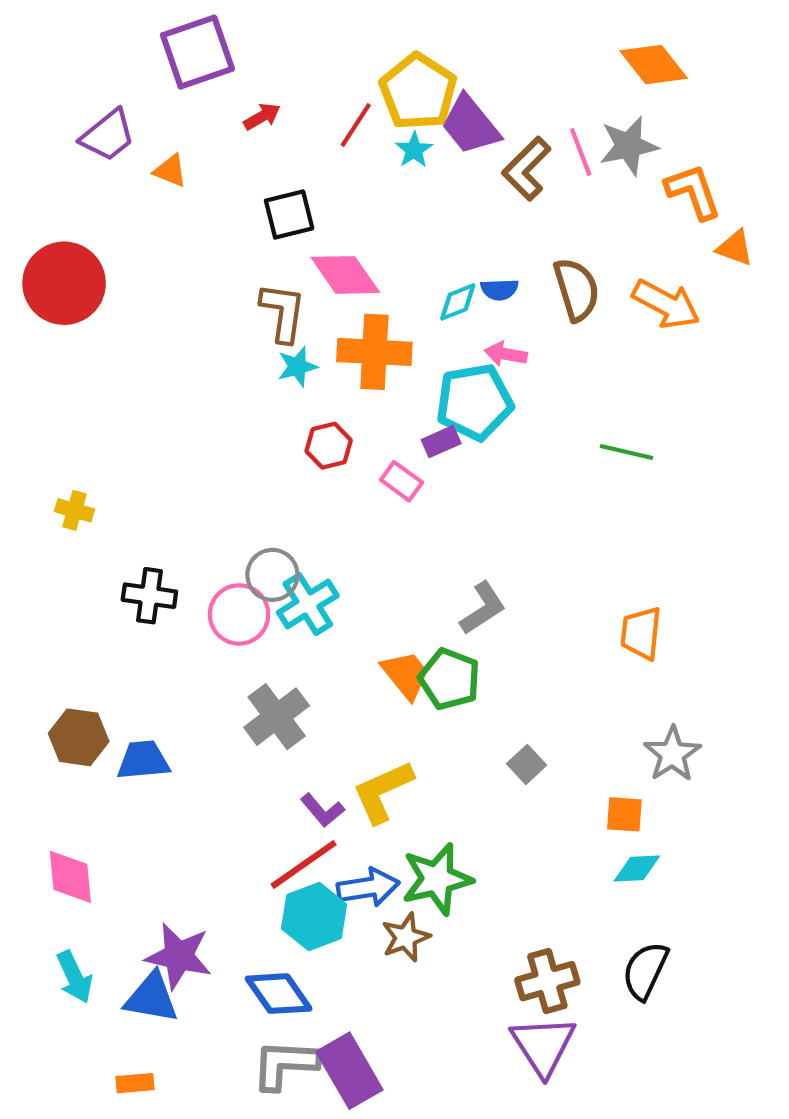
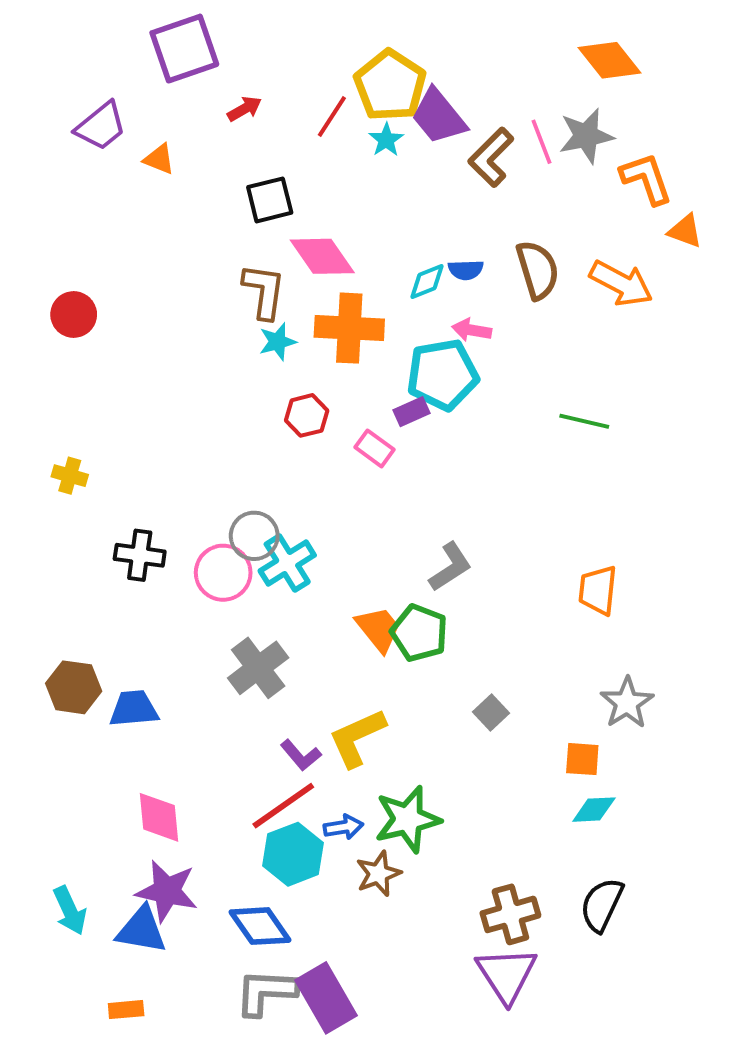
red circle: (64, 283) -> (74, 315), moved, size x0.6
pink diamond: (70, 877) -> (159, 817), moved
blue arrow: (368, 887) -> (343, 827), size x0.7

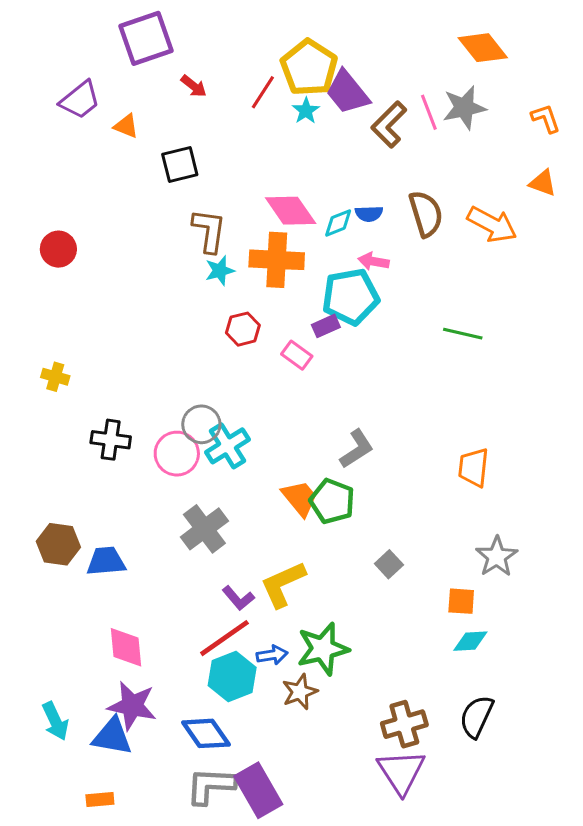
red arrow: (244, 109) -> (194, 86), turned 68
orange L-shape: (646, 179) -> (546, 118), moved, size x0.7
black square: (270, 200) -> (180, 165), moved
pink diamond: (322, 256) -> (291, 211), moved

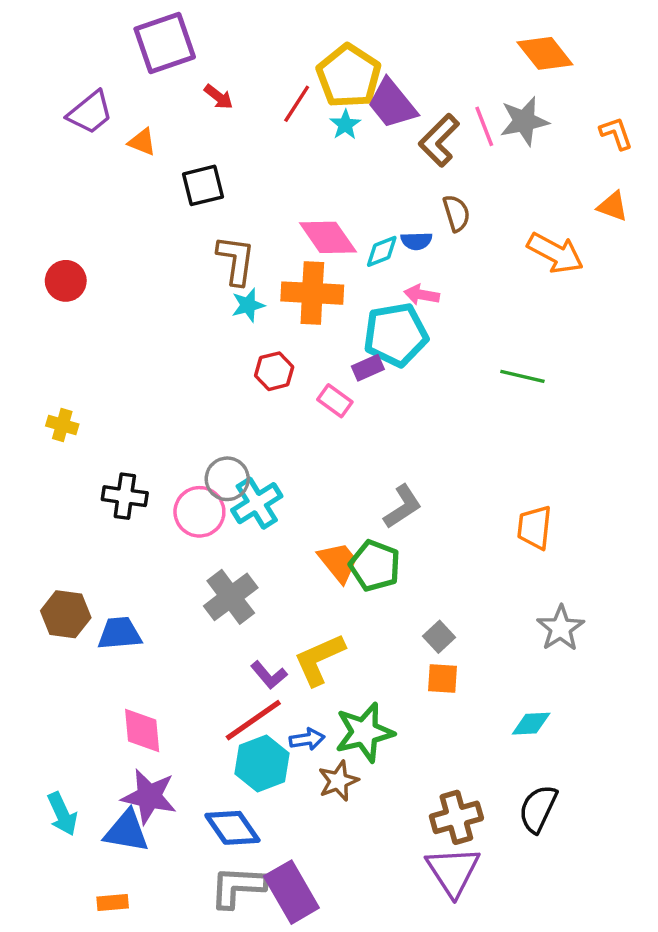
brown semicircle: (426, 214) -> (456, 213), moved, size x0.7
orange square: (461, 601) -> (443, 678), moved

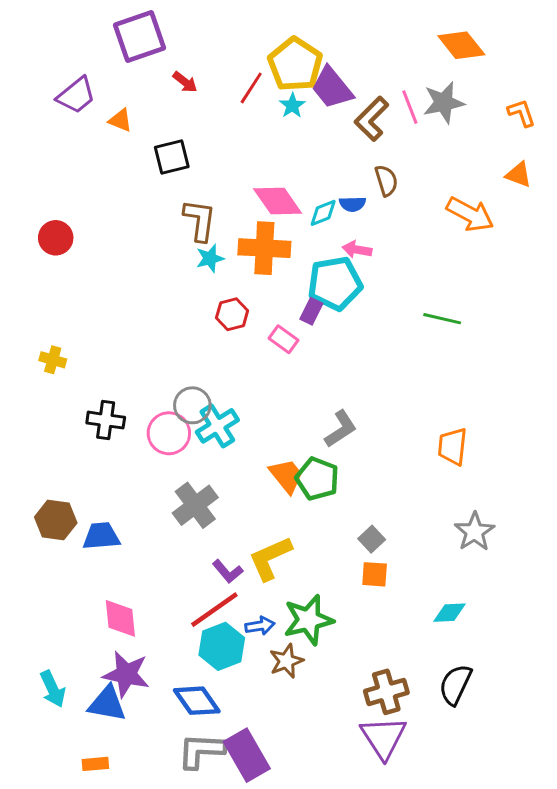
purple rectangle: (368, 368) -> (311, 311), turned -40

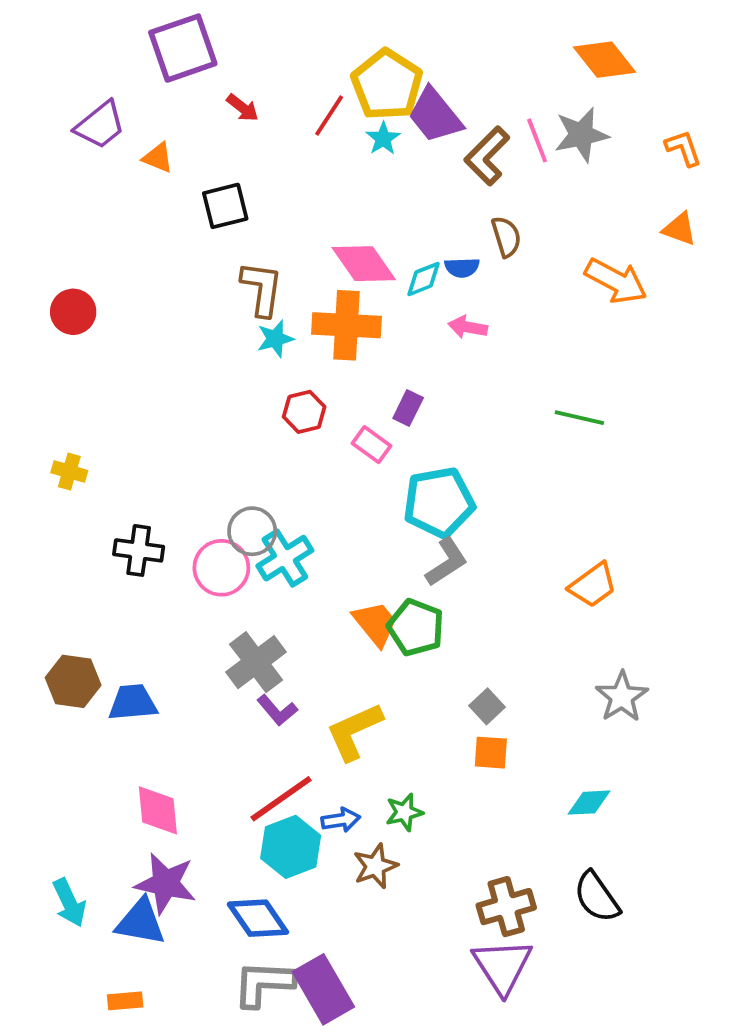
cyan pentagon: (335, 283) -> (439, 502), moved
orange trapezoid: (452, 446) -> (593, 585), turned -132
purple L-shape: (228, 571) -> (277, 710), moved
green star: (308, 620) -> (404, 812), size x0.6
black semicircle: (455, 685) -> (597, 897), turned -60

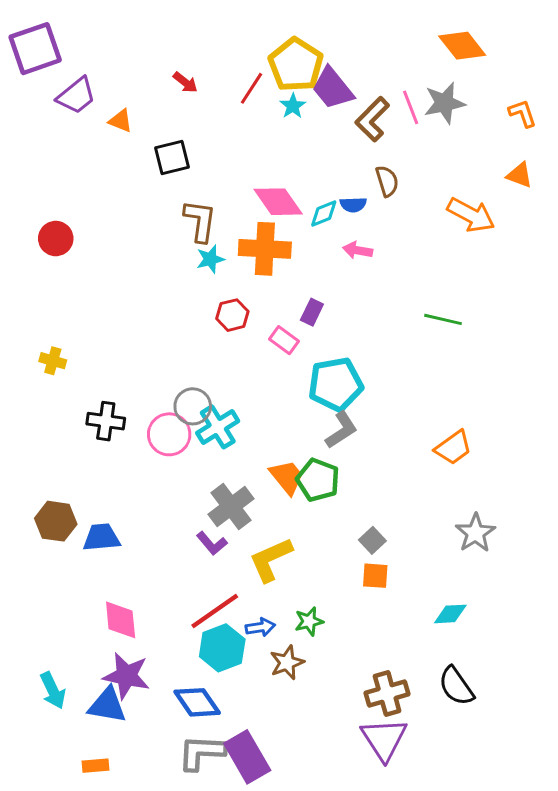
purple square: (183, 48) -> (35, 49), moved
gray cross: (256, 662) -> (231, 506), moved

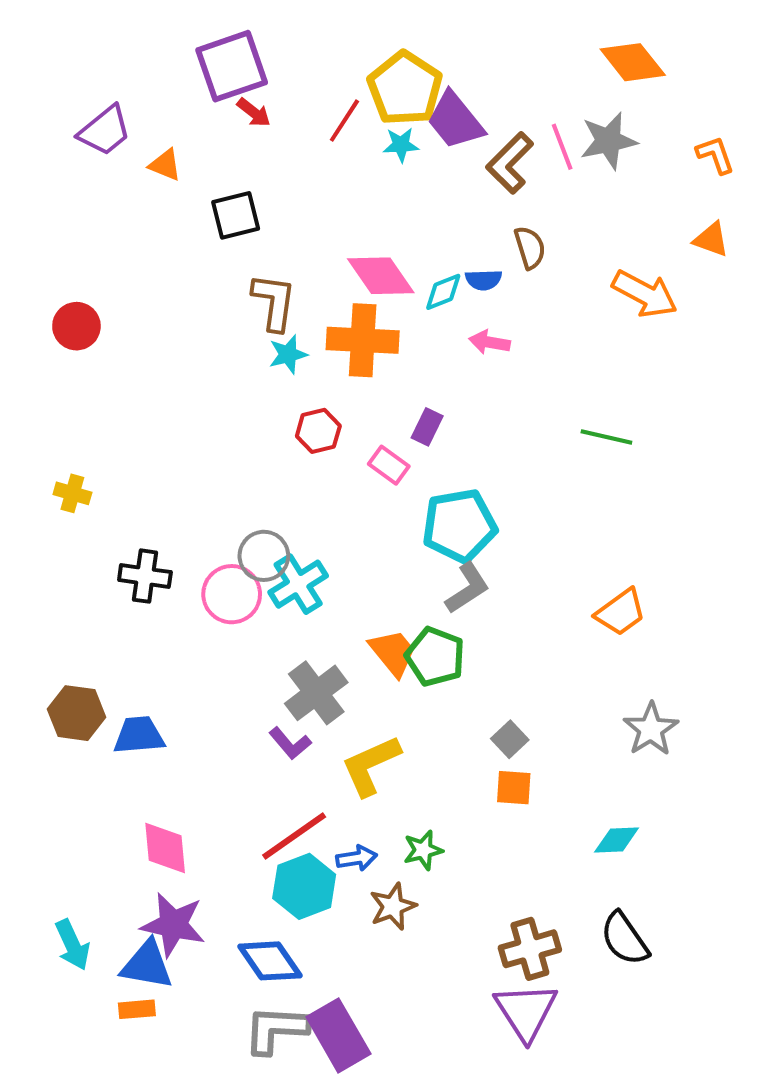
purple square: (35, 49) -> (232, 66), moved
cyan star: (293, 106) -> (401, 145), turned 30
orange rectangle: (95, 766) -> (137, 1009), moved

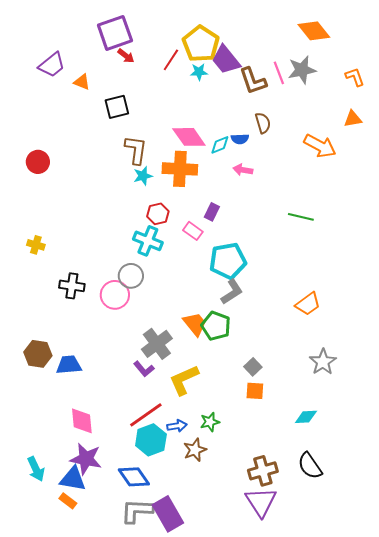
brown L-shape: (510, 163) -> (253, 81), turned -64
orange triangle: (711, 239) -> (353, 119), turned -30
cyan cross: (298, 584) -> (148, 241), moved, turned -36
orange rectangle: (137, 1009) -> (68, 501), turned 42

